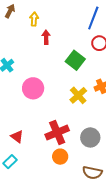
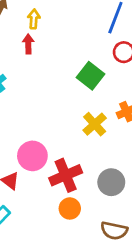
red arrow: (46, 37) -> (28, 44), moved
pink circle: (33, 88) -> (32, 156), moved

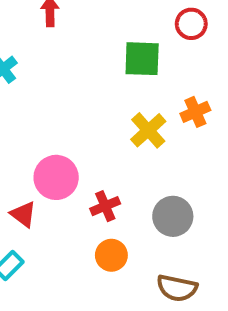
green square: (91, 76) -> (142, 59), turned -36
red cross: (66, 175) -> (105, 206), size x0.6

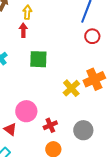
green square: (142, 59) -> (38, 59), moved
orange cross: (195, 112) -> (94, 79), size x1.5

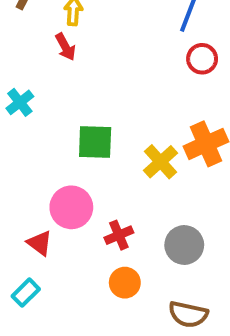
red arrow: (23, 30) -> (65, 47), turned 152
green square: (38, 59) -> (95, 142), moved

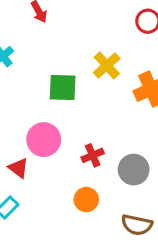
yellow cross: (160, 162) -> (107, 65), moved
red cross: (119, 235) -> (93, 155), moved

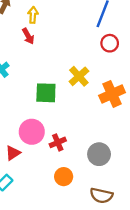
red cross: (93, 155) -> (58, 142), moved
red triangle: (18, 168) -> (13, 153), turned 49

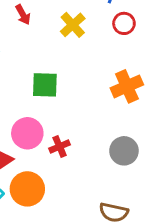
yellow cross: (79, 76) -> (73, 25), moved
gray circle: (99, 154) -> (124, 151), moved
orange circle: (64, 177) -> (27, 189), moved, size x1.5

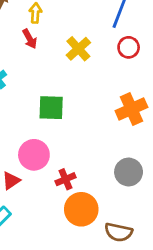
red cross: (60, 146) -> (65, 179), moved
orange circle: (27, 189) -> (81, 209), moved

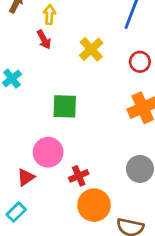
red circle: (129, 47) -> (140, 62), moved

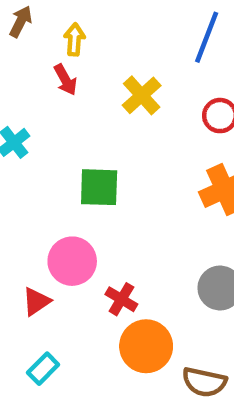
red cross: (79, 176) -> (121, 299), turned -36
cyan rectangle: (16, 212) -> (43, 369), moved

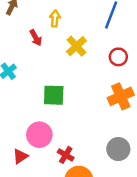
yellow arrow: (74, 39) -> (55, 19), moved

